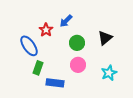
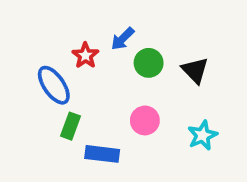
black triangle: (105, 38) -> (195, 70), turned -35
green circle: (77, 43) -> (149, 63), moved

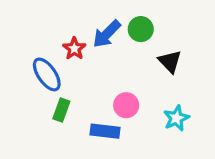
blue arrow: (123, 39) -> (107, 34), size x1.4
green circle: (149, 63) -> (141, 29), moved
blue rectangle: (102, 154) -> (105, 131), moved

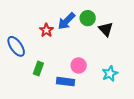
black triangle: (170, 61) -> (106, 29), moved
blue ellipse: (47, 74) -> (16, 46), moved

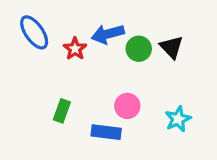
green circle: (88, 18) -> (139, 49), moved
blue arrow: (66, 21) -> (108, 34), turned 30
blue ellipse: (16, 46) -> (34, 32), moved

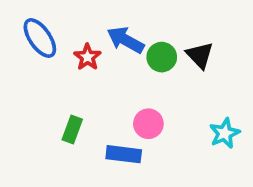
blue arrow: (108, 34) -> (126, 40), turned 44
cyan star: (178, 119) -> (225, 133), moved

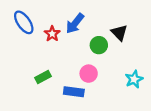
blue arrow: (126, 40) -> (75, 24), turned -80
green circle: (162, 57) -> (99, 45), moved
green rectangle: (72, 129) -> (43, 77), turned 42

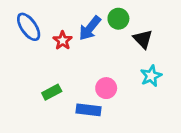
green circle: (99, 45) -> (118, 19), moved
cyan star: (134, 79) -> (151, 76), moved

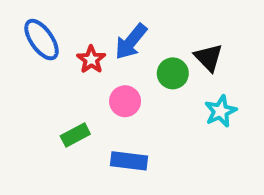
green circle: (118, 19) -> (173, 73), moved
pink circle: (106, 88) -> (125, 101), moved

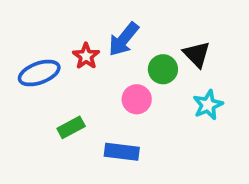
blue ellipse: (42, 40) -> (39, 73), moved, turned -75
pink circle: (125, 101) -> (137, 99), moved

